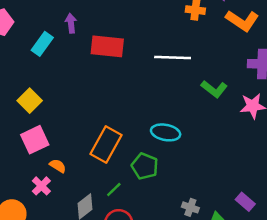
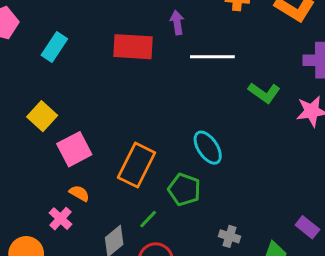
purple arrow: (71, 23) -> (177, 22), moved
cyan ellipse: (166, 132) -> (208, 148), turned 48
pink square: (35, 140) -> (74, 149), moved
gray cross: (190, 207) -> (230, 236), moved

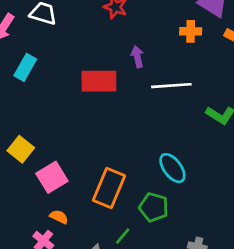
cyan rectangle: (54, 47) -> (25, 67), moved

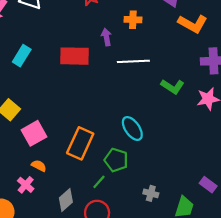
orange cross: (191, 31) -> (133, 20), moved
cyan rectangle: (25, 67) -> (22, 56), moved
green line: (123, 236) -> (99, 182), moved

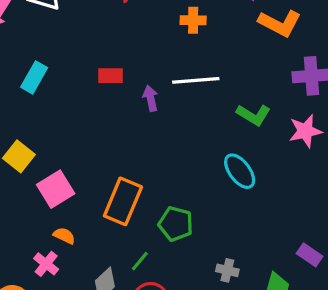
purple arrow: (106, 37) -> (151, 98), moved
red rectangle: (75, 56) -> (110, 76), size x0.6
cyan ellipse: (132, 129) -> (240, 171), moved
green line: (99, 182) -> (140, 261), moved

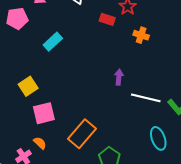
orange cross: (193, 20) -> (141, 35), moved
red rectangle: (110, 76) -> (107, 19), moved
white line: (196, 80) -> (146, 98), moved

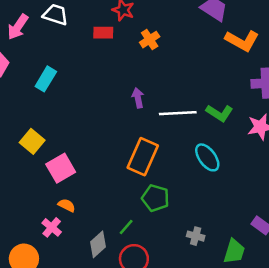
orange cross: (141, 35) -> (150, 40), turned -35
orange rectangle: (82, 134) -> (143, 157), moved

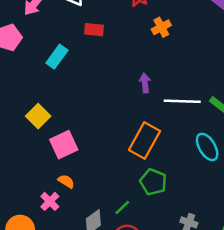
red rectangle: (103, 33) -> (94, 30), moved

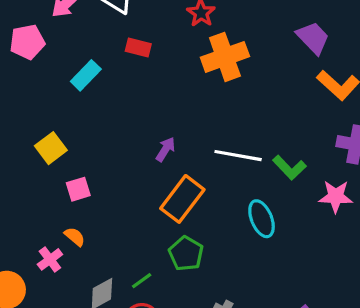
orange cross: (161, 27) -> (225, 57), size x1.8
purple arrow: (145, 83) -> (165, 149), moved, turned 30
pink square: (64, 145) -> (78, 189), size x0.7

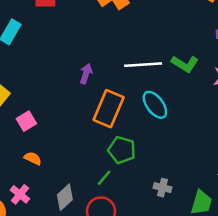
cyan ellipse: (262, 219) -> (155, 105), moved
pink cross: (50, 259) -> (20, 194), moved
green line: (142, 281) -> (104, 178), moved

